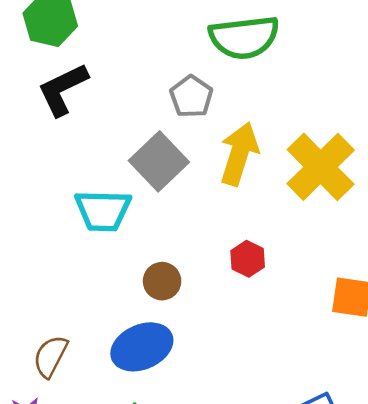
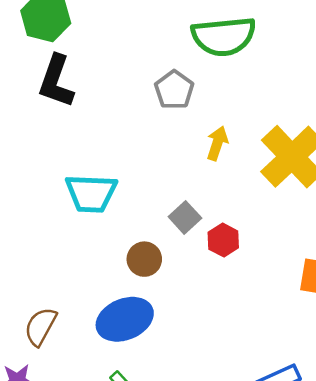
black L-shape: (63, 89) -> (56, 81), turned -46
yellow arrow: (239, 154) -> (217, 143), size x0.6
gray square: (159, 161) -> (185, 217), moved, size x0.6

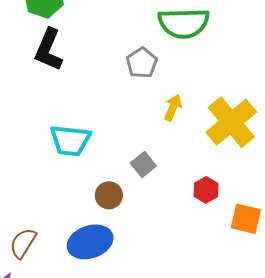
red hexagon: (223, 240) -> (206, 190), moved

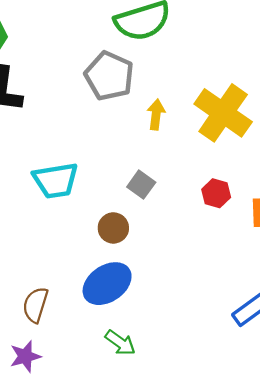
gray pentagon: (142, 63) -> (109, 76), size x1.4

